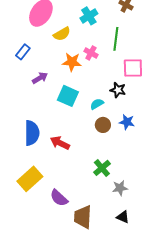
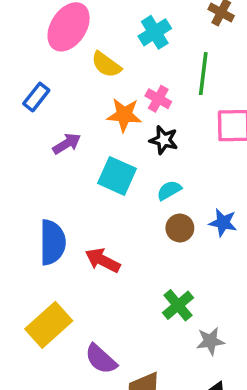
yellow semicircle: (62, 34) -> (106, 65), turned 66
black star: (118, 90) -> (164, 140), moved

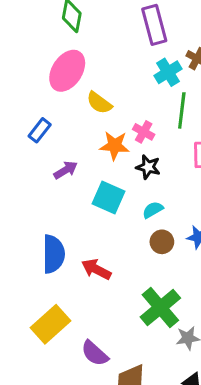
cyan cross: (155, 32) -> (168, 72), moved
green cross: (178, 305) -> (160, 307), size x1.5

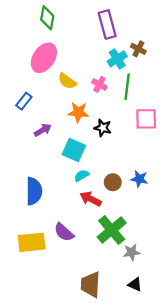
pink cross: (144, 132) -> (99, 84), moved
cyan semicircle: (153, 210) -> (82, 176), moved
red arrow: (96, 269) -> (91, 199), moved
yellow rectangle: (50, 324) -> (32, 242), turned 36
purple semicircle: (95, 353) -> (64, 232), moved

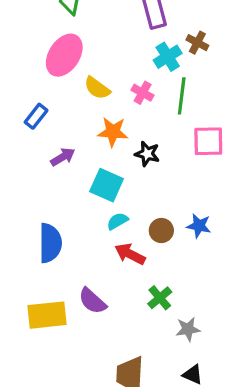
green cross: (112, 230) -> (160, 298), size x0.6

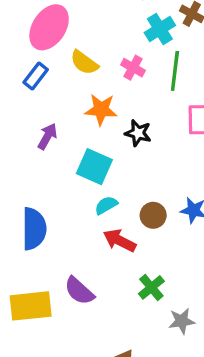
blue rectangle: (36, 116) -> (36, 76), moved
purple arrow: (63, 157) -> (47, 136), turned -30

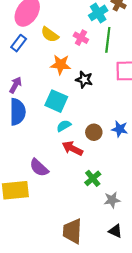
purple arrow: (47, 136) -> (15, 85), moved
blue semicircle: (34, 229) -> (18, 112), moved
purple semicircle: (79, 291) -> (39, 168), moved

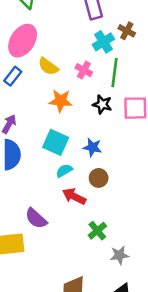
black star: (84, 80) -> (102, 104), moved
blue star: (120, 129) -> (92, 147), moved

